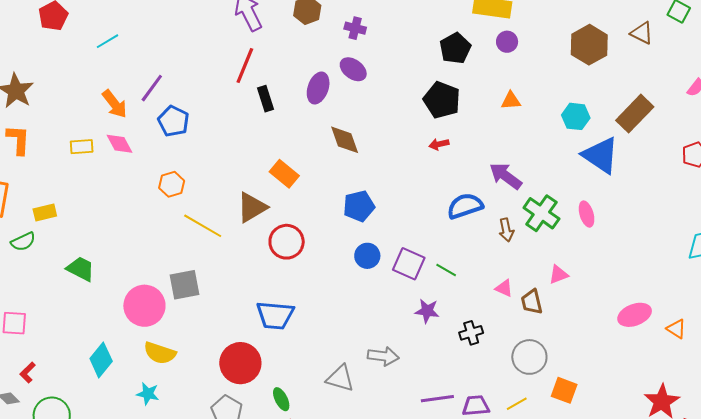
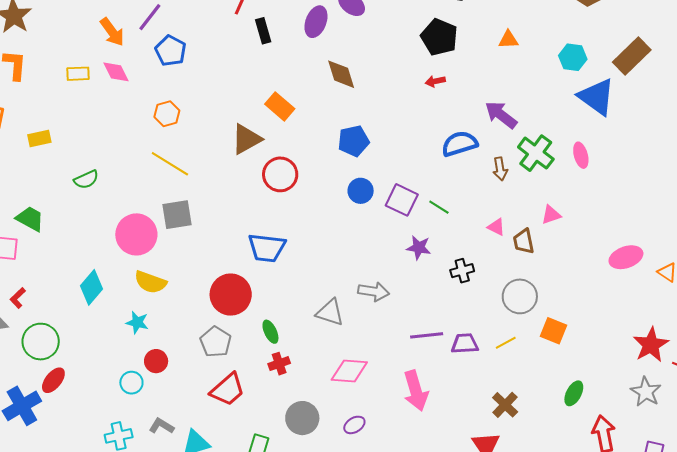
yellow line: (203, 226) -> (170, 164), moved
green semicircle: (23, 242) -> (86, 180), moved
green trapezoid: (81, 269) -> (30, 219), moved

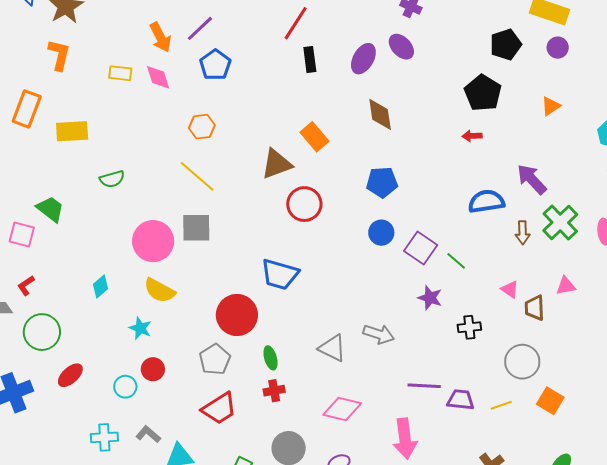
orange triangle: (508, 40) -> (551, 106), turned -40
yellow rectangle: (39, 138) -> (72, 131), size x1.4
cyan diamond: (91, 287) -> (101, 286), size x0.7
red ellipse: (53, 380) -> (70, 375), moved

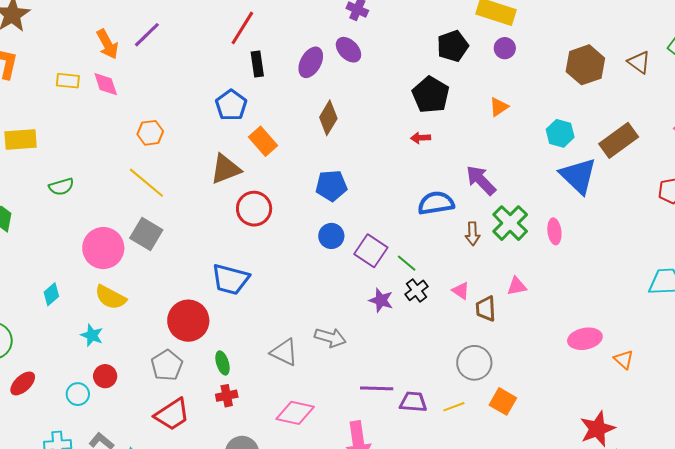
blue pentagon: (215, 65) -> (231, 105), moved
brown diamond: (380, 114) -> (328, 118), turned 40
gray square: (196, 228) -> (146, 234), turned 32
black cross: (469, 327) -> (416, 290), moved, turned -30

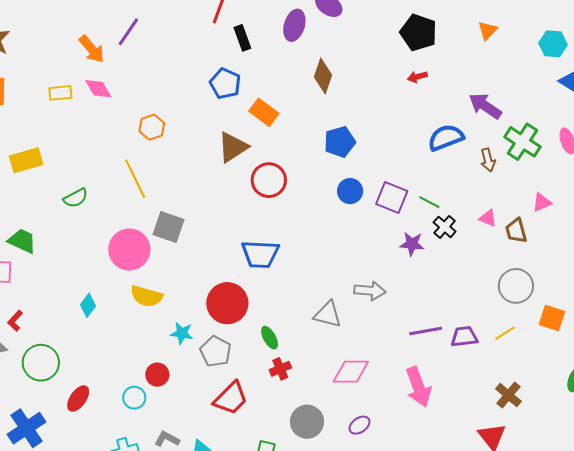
yellow line: (146, 183) -> (135, 179), moved, turned 36
cyan star: (92, 335) -> (182, 333), moved

